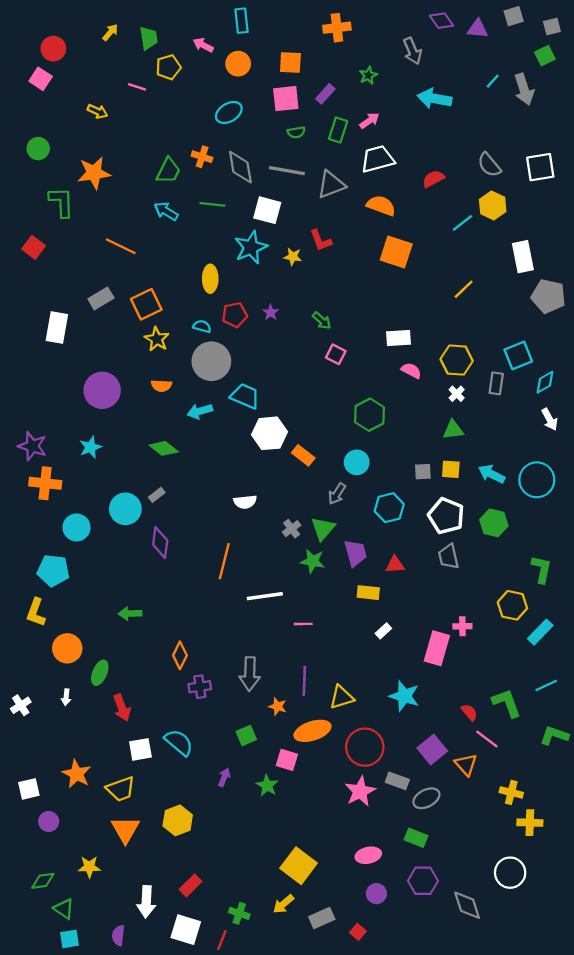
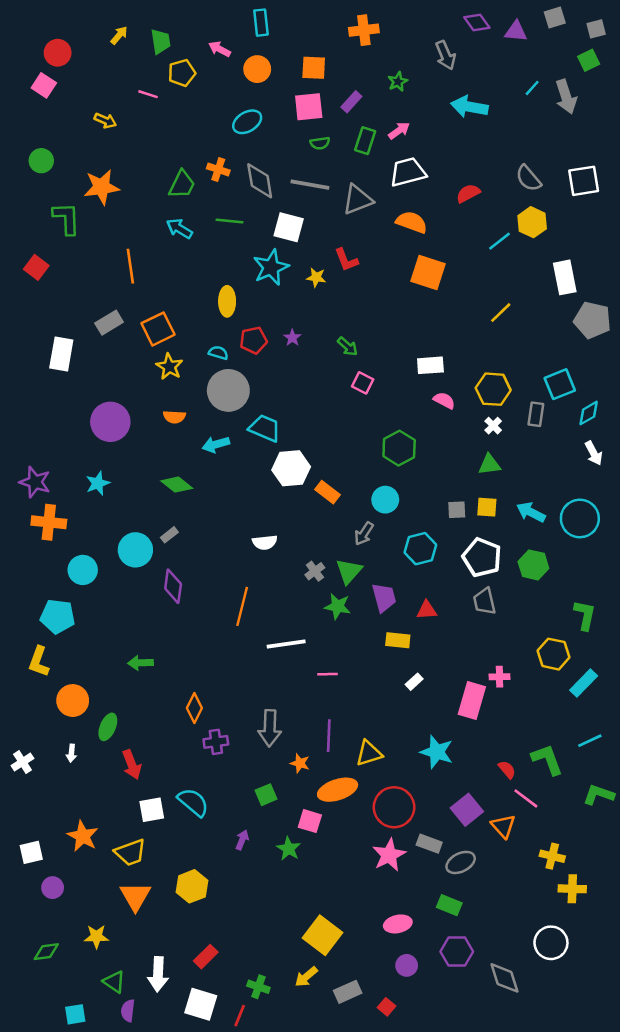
orange line: (121, 246) -> (130, 266), turned 56
green triangle: (64, 909) -> (114, 982), moved

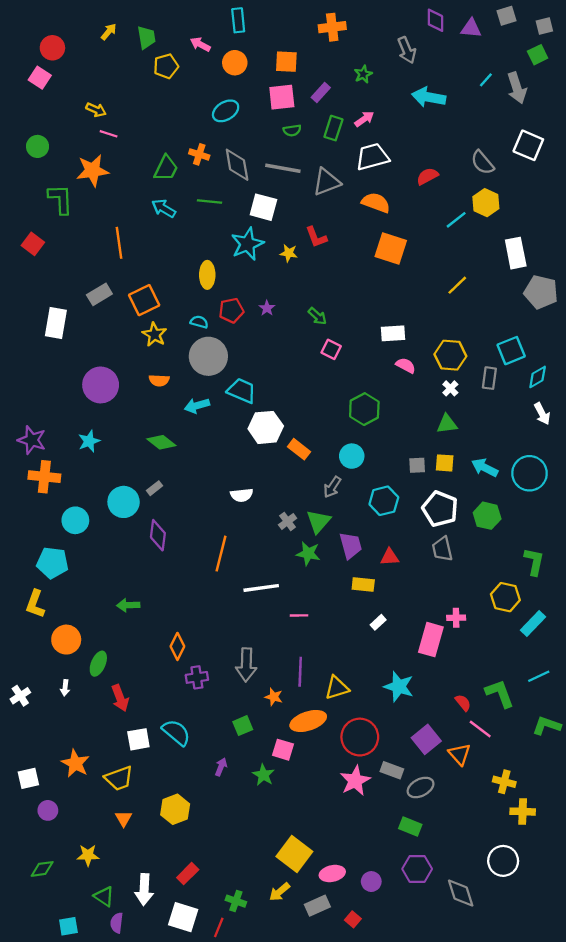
purple diamond: (477, 23) -> (435, 20), turned 35
pink line: (148, 94) -> (109, 134), moved
white square: (584, 181) -> (528, 145), moved, turned 32
orange triangle: (135, 896) -> (124, 818), size x0.6
pink ellipse: (398, 924) -> (332, 874), moved

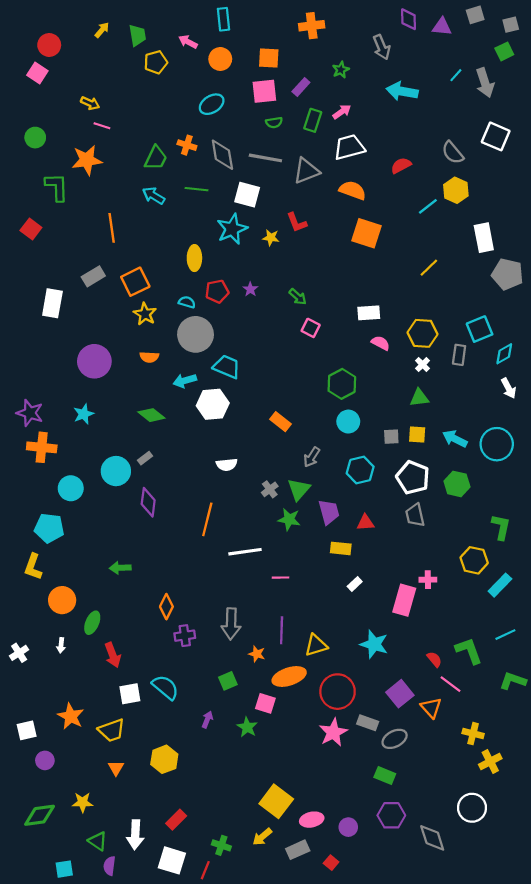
white hexagon: (266, 427) -> (213, 404), moved
cyan circle: (352, 456) -> (348, 422), moved
yellow cross: (523, 812) -> (490, 761), turned -30
green diamond: (42, 869) -> (40, 815), size x1.4

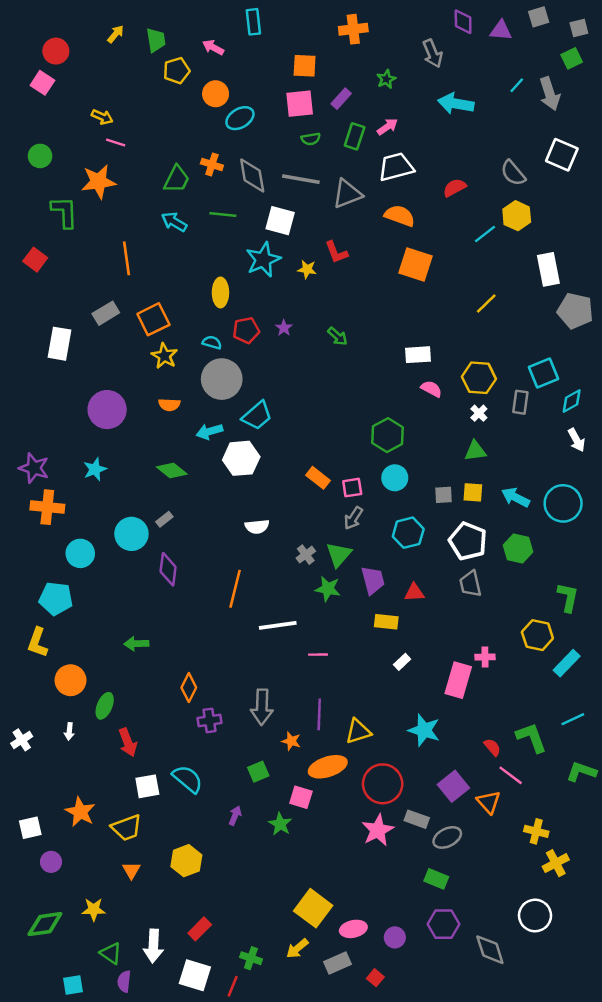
orange circle: (220, 59) -> (216, 94), moved
pink square: (311, 328) -> (352, 488), moved, turned -36
cyan trapezoid: (227, 367) -> (257, 416), turned 116

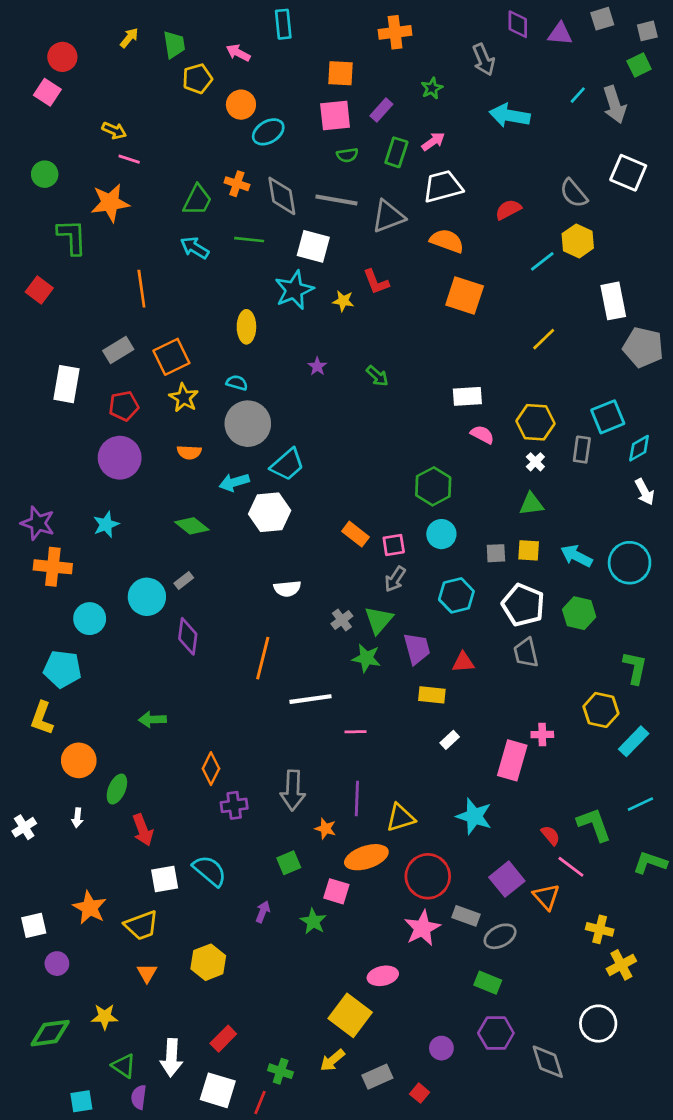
red pentagon: (246, 330) -> (124, 406), moved
pink ellipse: (353, 929) -> (383, 976), moved

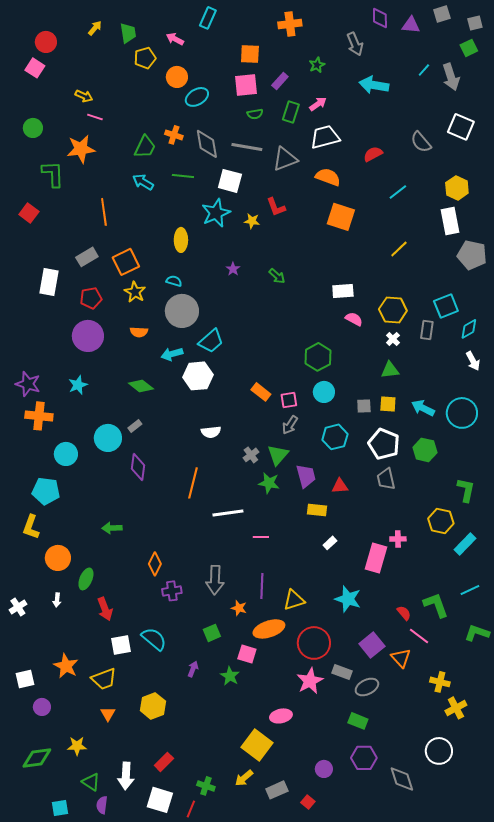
cyan rectangle: (283, 24) -> (208, 18), turned 30
yellow hexagon: (578, 241) -> (457, 188), moved

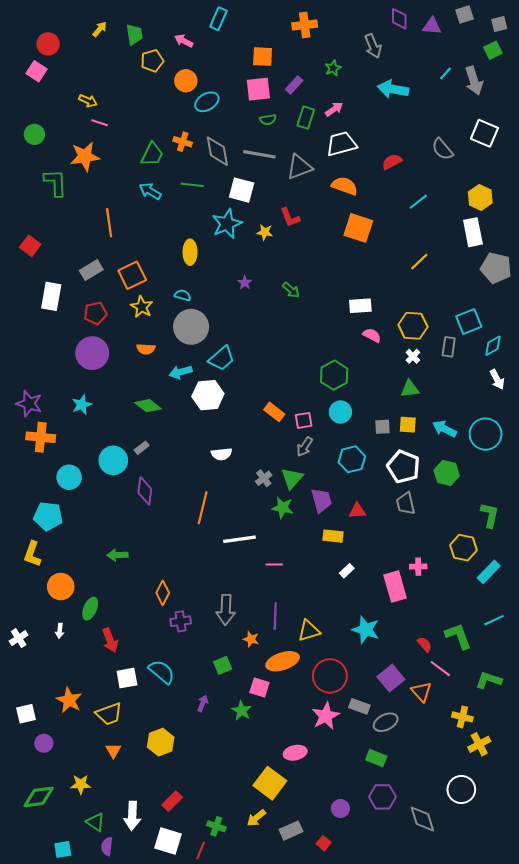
red square: (29, 213) -> (30, 246), moved
pink rectangle: (376, 558) -> (395, 587), turned -32
green L-shape: (477, 633) -> (489, 680), moved

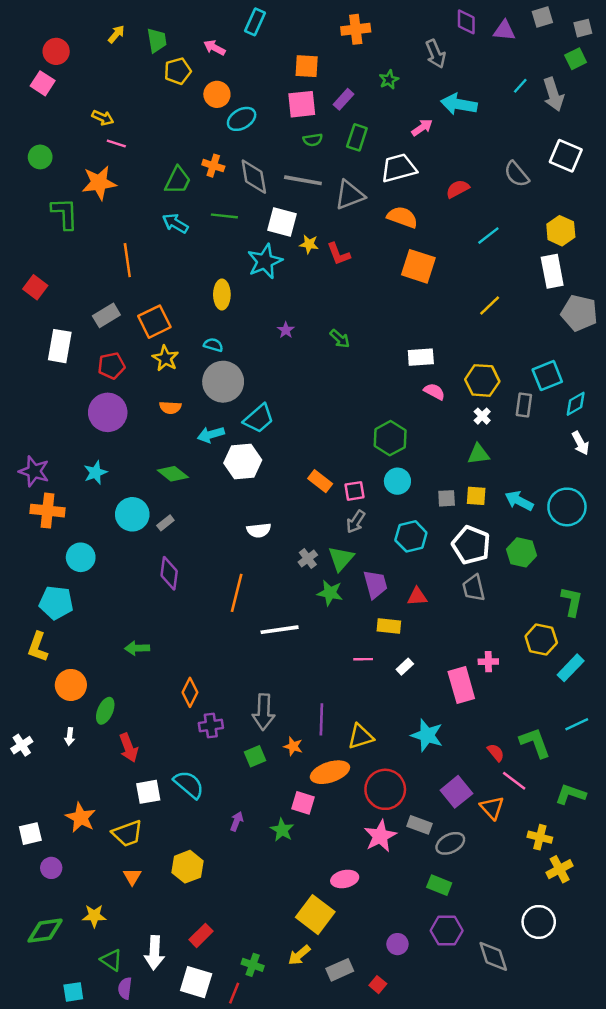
pink arrow: (334, 109) -> (422, 128), moved
yellow star: (265, 232) -> (309, 244), moved
cyan circle: (113, 460) -> (132, 514), moved
pink line: (274, 564) -> (363, 659), moved
green square: (223, 665) -> (255, 756), moved

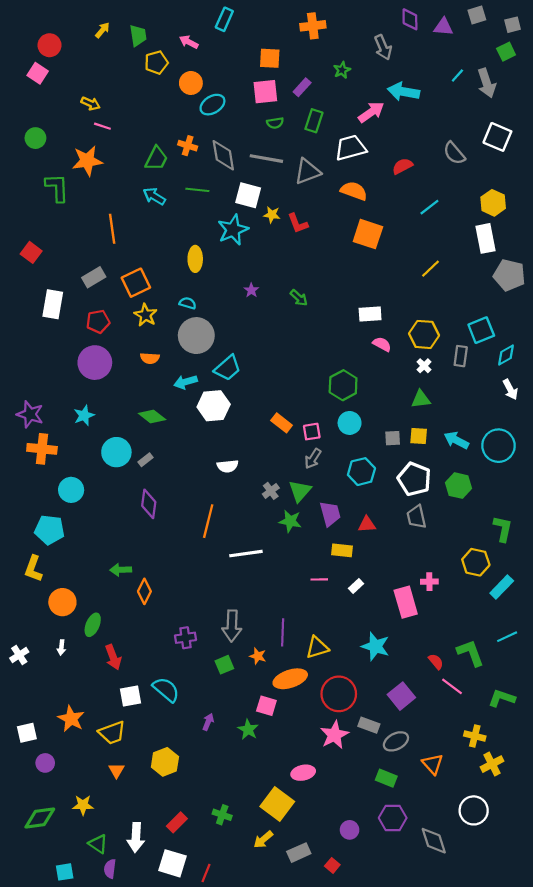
pink arrow: (422, 128) -> (371, 112), size x1.4
orange diamond: (190, 692) -> (144, 591), moved
orange triangle: (492, 808) -> (433, 764), moved
green cross: (253, 965) -> (222, 815), moved

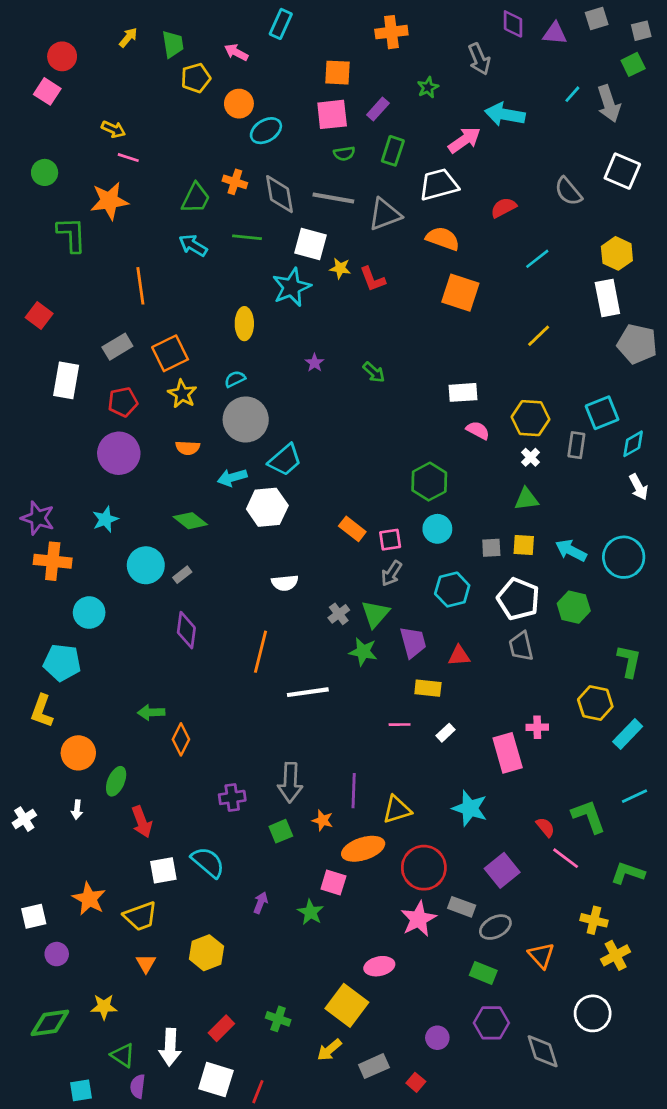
cyan semicircle: (188, 303) -> (235, 379), turned -42

